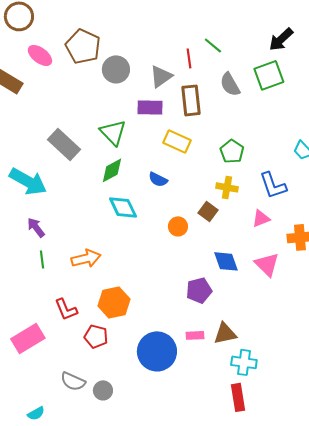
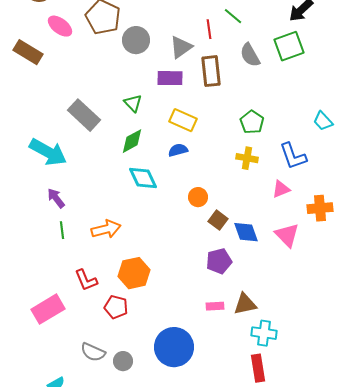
green triangle: (113, 132) -> (133, 103), size x0.7
yellow rectangle: (177, 141) -> (183, 120), moved
blue semicircle: (158, 179) -> (178, 150), turned 138
brown square: (208, 211) -> (218, 220), moved
blue circle: (157, 351) -> (174, 347), moved

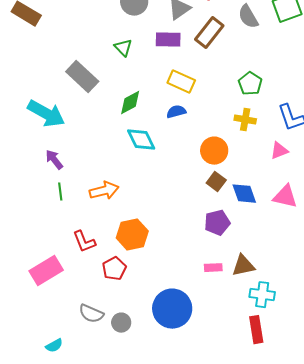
brown rectangle: (211, 71) -> (209, 33), turned 44
green triangle: (133, 103) -> (123, 48), moved
orange circle: (198, 197) -> (214, 151), moved, size x1.4
pink triangle: (287, 235) -> (285, 197), turned -32
red pentagon: (116, 307) -> (114, 269), turned 30

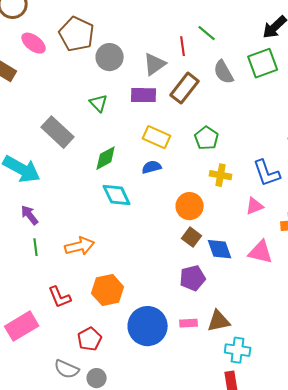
green pentagon: (250, 84) -> (207, 138), moved
red pentagon: (114, 269) -> (90, 339), moved
blue circle: (172, 309) -> (148, 326), moved

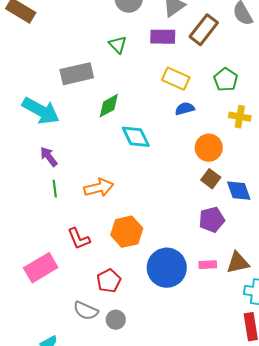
gray rectangle: (58, 132) -> (77, 74), turned -56
green diamond: (106, 158) -> (109, 106), moved
blue semicircle: (152, 167) -> (185, 109), moved

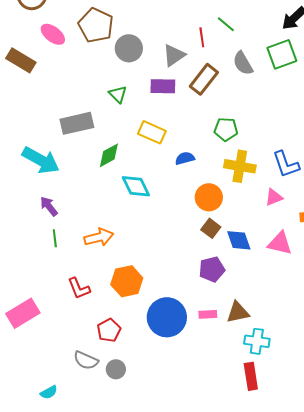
yellow rectangle: (176, 79) -> (152, 132), moved
green pentagon: (226, 80) -> (226, 129), turned -30
yellow cross: (240, 117) -> (240, 166), size x1.4
pink rectangle: (41, 268) -> (23, 313), moved

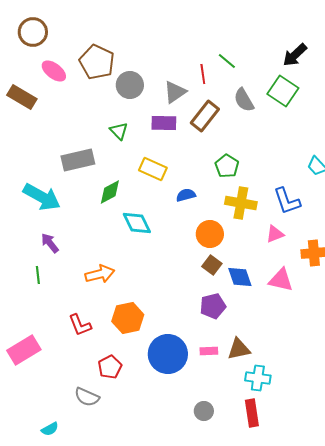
green square: (282, 54) -> (283, 91), turned -36
green pentagon: (226, 129) -> (227, 166), turned 30
green line: (55, 238) -> (38, 275), moved
gray circle: (116, 369) -> (204, 411), moved

